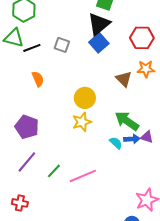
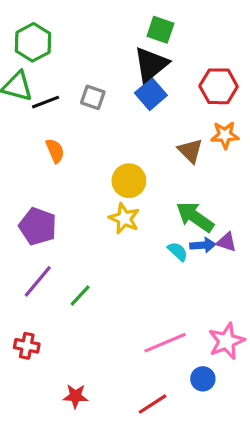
yellow star: (82, 122) -> (124, 218), turned -30
pink line: (83, 176) -> (165, 343), moved

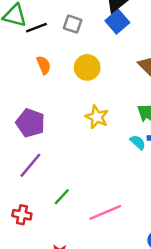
yellow circle: (129, 181) -> (87, 67), moved
green line: (80, 295) -> (62, 197), moved
pink line: (165, 343) -> (105, 212), moved

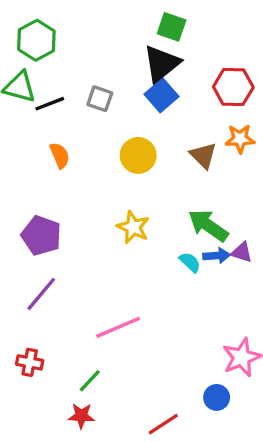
yellow circle: (87, 67) -> (138, 155), moved
green line: (62, 197) -> (90, 381), moved
pink line: (105, 212) -> (118, 327), moved

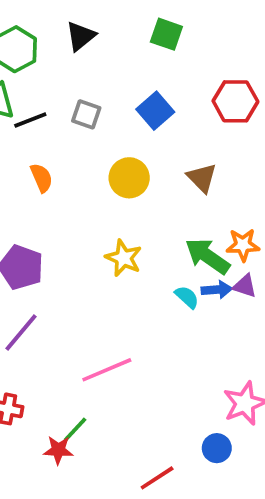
black triangle: (162, 64) -> (81, 36), moved, size x0.7
orange star: (240, 139) -> (243, 245), moved
red star: (81, 416) -> (58, 450), moved

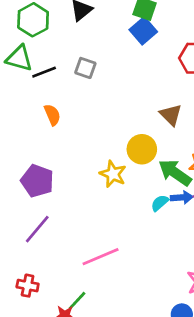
blue square: (155, 111) -> (143, 31), moved
yellow circle: (129, 178) -> (142, 149), moved
cyan semicircle: (187, 297) -> (160, 203), turned -84

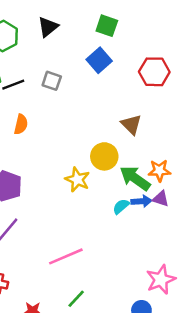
blue square: (143, 31) -> (99, 60), moved
orange semicircle: (52, 115) -> (21, 124), turned 36
green line: (77, 301) -> (76, 299), moved

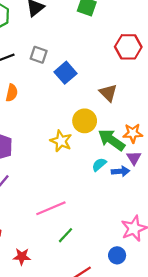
blue square: (99, 60) -> (66, 73), moved
purple triangle: (161, 199) -> (134, 158), turned 40
blue arrow: (141, 201) -> (120, 171), moved
green line: (76, 299) -> (66, 235), moved

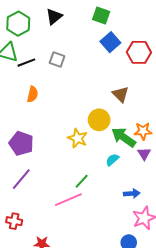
blue square: (66, 73) -> (110, 42), moved
blue arrow: (120, 171) -> (132, 194), moved
green line: (66, 235) -> (82, 181), moved

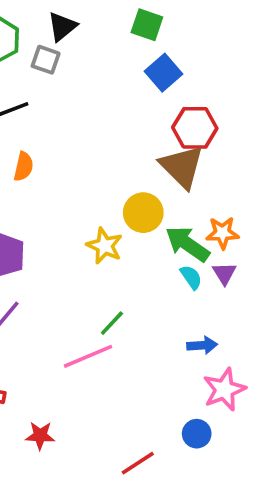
red hexagon: (139, 52) -> (195, 128), moved
gray square: (57, 59) -> (46, 60), moved
brown triangle: (121, 94) -> (182, 167), size x1.5
cyan semicircle: (112, 160) -> (191, 277), moved, turned 96

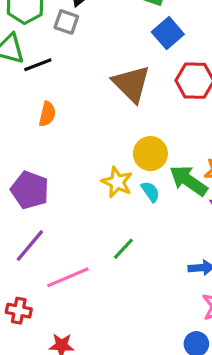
brown triangle: (182, 167) -> (131, 84), moved
cyan semicircle: (191, 277) -> (150, 192), moved
pink line: (88, 356) -> (68, 277), moved

